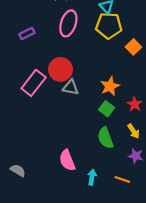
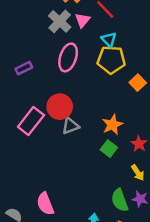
gray triangle: (71, 87) -> (70, 126), turned -30
green semicircle: (105, 138) -> (120, 200), moved
pink semicircle: (67, 160) -> (45, 204), moved

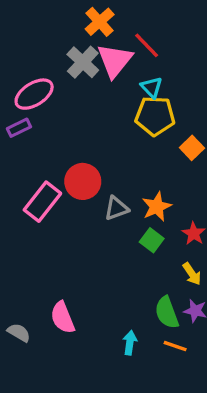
pink triangle: (82, 20) -> (115, 60), size x1.6
pink ellipse: (68, 57) -> (34, 94), moved, turned 40
purple rectangle: (24, 68) -> (19, 128), moved
gray triangle: (70, 126) -> (116, 208), moved

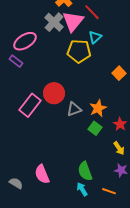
cyan triangle: (152, 87) -> (95, 37), turned 32
yellow pentagon: (155, 116) -> (79, 51), moved
purple rectangle: (19, 128) -> (16, 61), turned 64
green semicircle: (167, 312) -> (85, 171), moved
cyan arrow: (130, 343) -> (82, 189), turned -40

